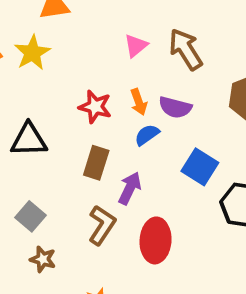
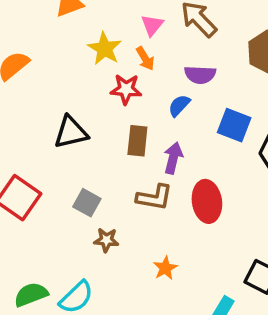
yellow star: (32, 53) -> (105, 49), moved
orange arrow: (139, 102) -> (145, 59), moved
brown L-shape: (102, 225) -> (154, 197), turned 78

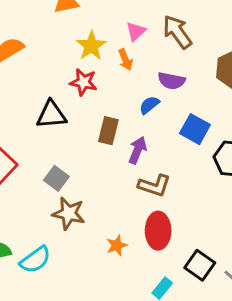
red star: (126, 89) -> (83, 82), moved
brown L-shape: (154, 197) -> (154, 186), moved
red ellipse: (207, 201) -> (158, 231), moved
brown star: (106, 240) -> (69, 213), size x1.5

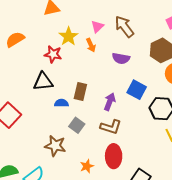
red star: (83, 82) -> (53, 54), moved
blue semicircle: (149, 105) -> (61, 103), moved, turned 40
purple arrow: (138, 150) -> (110, 102), moved
gray square: (56, 178) -> (77, 125), moved

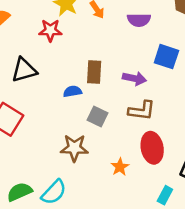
black triangle: (43, 82) -> (24, 70), moved
purple arrow: (110, 102) -> (134, 78), turned 90

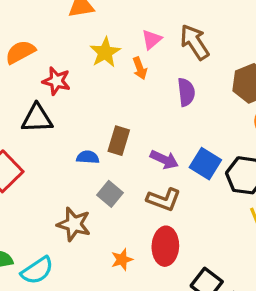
purple semicircle: (139, 20) -> (186, 92), turned -110
red star: (50, 30) -> (56, 81), moved
blue square: (166, 57) -> (205, 164), moved

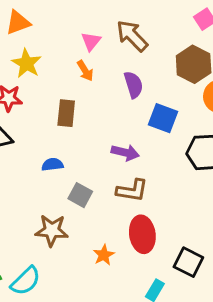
yellow star: (105, 52) -> (27, 63), moved
brown rectangle: (119, 141) -> (66, 113), moved
blue square: (205, 164) -> (163, 118), moved

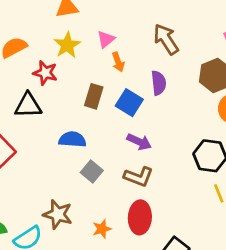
pink triangle: (91, 41) -> (106, 39), moved
blue square: (163, 118) -> (129, 103), moved
blue semicircle: (52, 165) -> (72, 139), size x1.4
brown star: (52, 230) -> (58, 214), moved

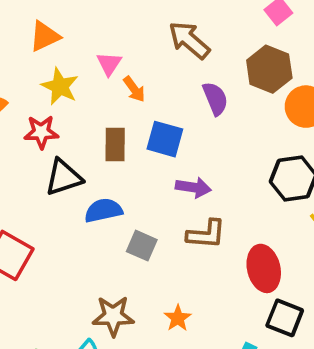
purple semicircle: (159, 83) -> (215, 99), moved
black triangle: (28, 105) -> (64, 177), moved
red ellipse: (140, 217) -> (264, 268), moved

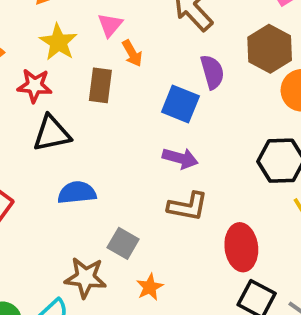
blue square: (165, 139) -> (180, 104), moved
brown rectangle: (115, 144) -> (100, 85), moved
blue semicircle: (103, 210) -> (77, 193), moved
gray square: (142, 246) -> (123, 243), moved

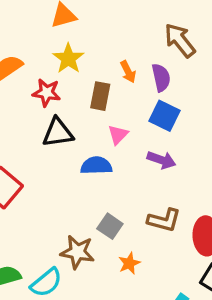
pink triangle: (110, 25) -> (118, 135), moved
purple semicircle: (212, 72) -> (161, 78), moved
blue semicircle: (77, 193) -> (96, 166), moved
brown L-shape: (188, 206) -> (164, 220), moved

